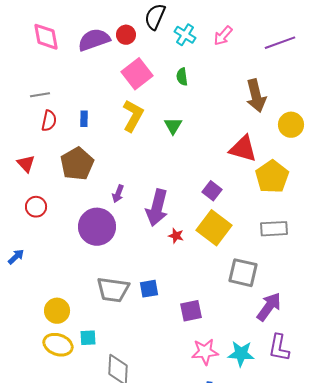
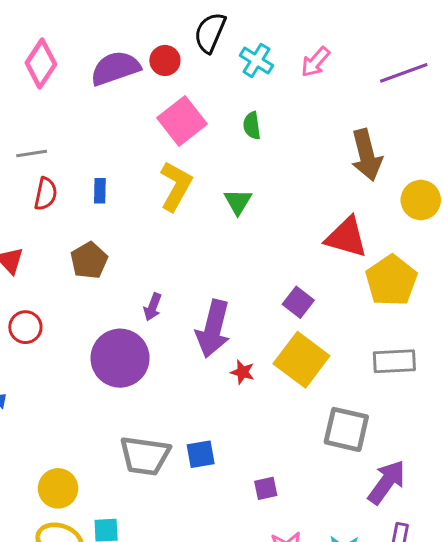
pink diamond: (46, 37) -> (41, 64), turned 44
brown pentagon: (77, 164) -> (89, 260), size x0.7
purple square: (191, 311) -> (266, 488), size x0.7

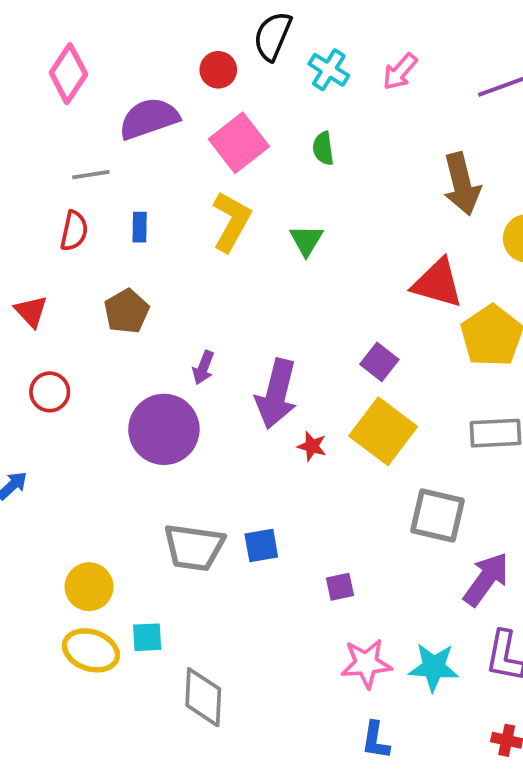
purple semicircle: (115, 68) -> (149, 118), moved
gray line: (32, 153) -> (91, 175), moved

